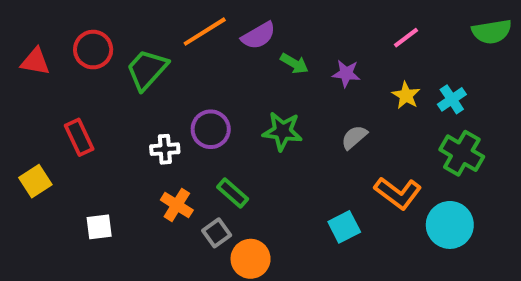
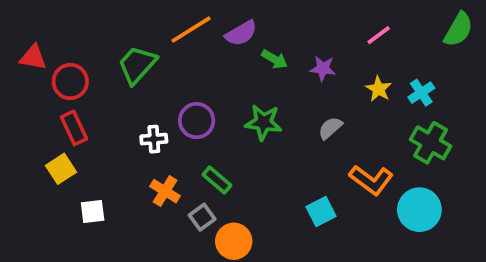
green semicircle: (492, 32) -> (458, 30), turned -51
red circle: (93, 50) -> (70, 82), moved
yellow square: (35, 181) -> (61, 169), moved

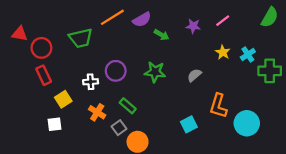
green trapezoid: (137, 65) -> (81, 38), turned -145
purple star: (323, 69) -> (193, 26), moved
green cross: (431, 143) -> (270, 71), moved, turned -30
yellow square: (61, 169) -> (63, 99), moved
orange L-shape: (371, 180) -> (218, 106), turned 70

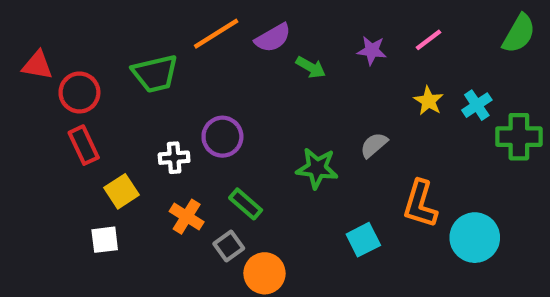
green star: (155, 72) -> (317, 168), moved

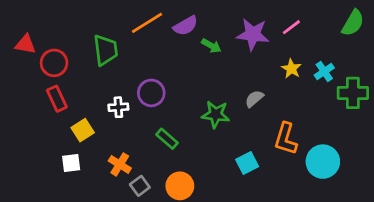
purple star: (372, 50) -> (253, 34), size x1.6
green trapezoid: (155, 74) -> (106, 50), turned -84
orange cross: (187, 217) -> (120, 164), moved
gray square: (229, 246) -> (140, 186), moved

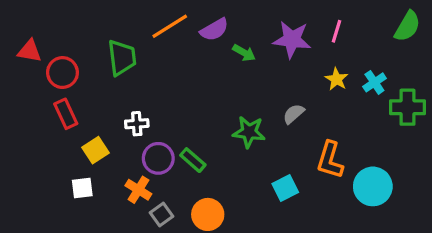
pink line: (291, 27) -> (337, 31), turned -36
purple circle: (151, 93) -> (158, 158), moved

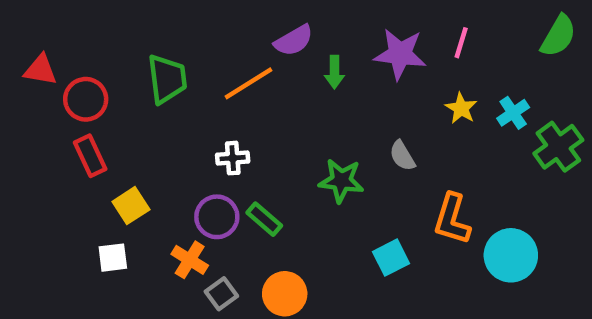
orange line: (170, 26) -> (249, 83), moved
green arrow: (244, 53) -> (334, 72), turned 60
green cross: (407, 107) -> (558, 147), turned -36
gray semicircle: (294, 114) -> (402, 156), turned -80
white cross: (137, 124) -> (233, 158), moved

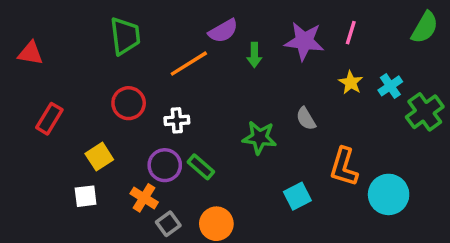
green trapezoid: (167, 79) -> (125, 36), moved
red circle: (86, 99) -> (129, 103), moved
red rectangle: (90, 156) -> (49, 119), moved, turned 56

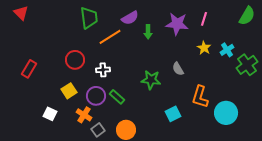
green trapezoid: (125, 36) -> (89, 18), moved
red triangle: (30, 53) -> (21, 13), moved, turned 35
yellow square: (99, 157) -> (69, 91), moved
white square: (86, 196) -> (50, 114), turned 32

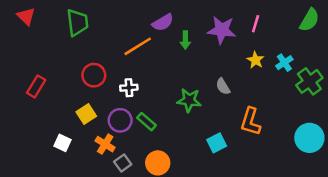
green trapezoid: (89, 18) -> (77, 23), moved
cyan circle: (226, 113) -> (309, 138), moved

